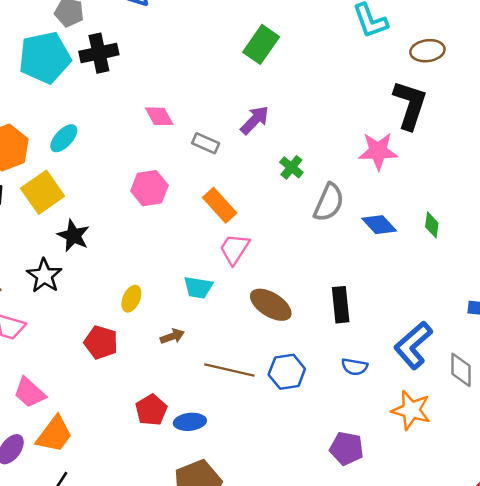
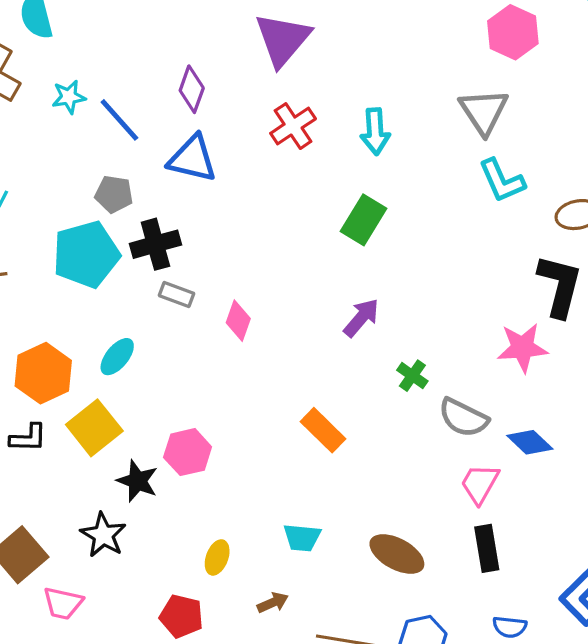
pink diamond: (159, 116) -> (238, 321), turned 52
gray rectangle: (206, 143) -> (176, 294), moved
pink hexagon: (149, 188) -> (188, 452), moved
gray semicircle: (329, 202) -> (463, 418), turned 96
pink trapezoid: (234, 249) -> (480, 484), moved

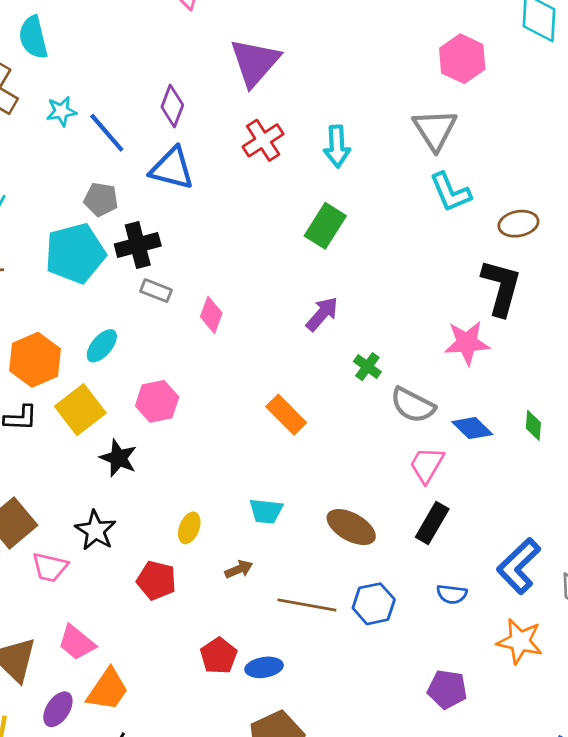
pink hexagon: (188, 452) -> (157, 401), moved
black star: (103, 535) -> (95, 530), moved
black rectangle: (487, 548) -> (432, 523), turned 39

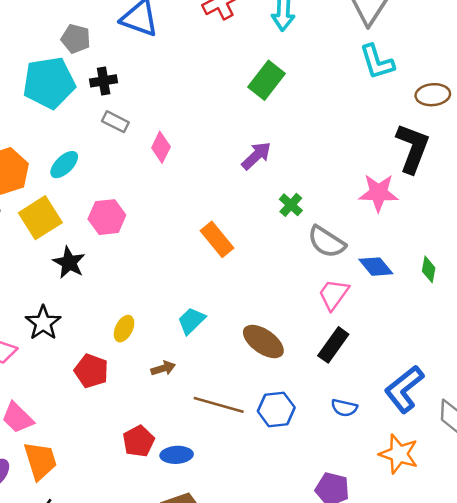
black cross: (138, 245) -> (104, 81), size x0.7
cyan trapezoid: (266, 511) -> (191, 321), turned 124
orange trapezoid: (108, 690) -> (40, 461), turned -57

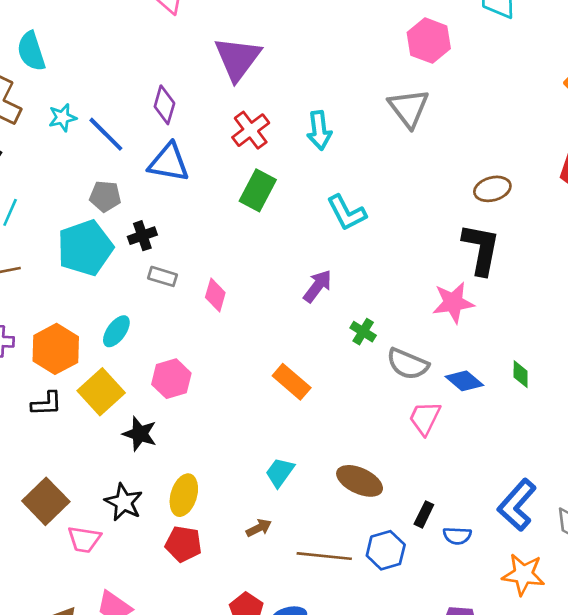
cyan L-shape: (377, 62) -> (346, 213), moved
green rectangle: (266, 80) -> (258, 190), moved
yellow ellipse: (124, 329) -> (184, 495), moved, size x1.4
black rectangle: (333, 345) -> (424, 514), moved, size x0.7

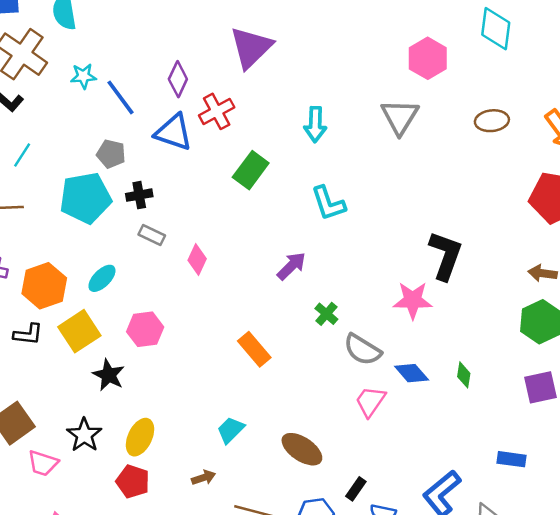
red cross: (251, 130) -> (217, 111), moved
brown ellipse: (492, 189) -> (492, 121), moved

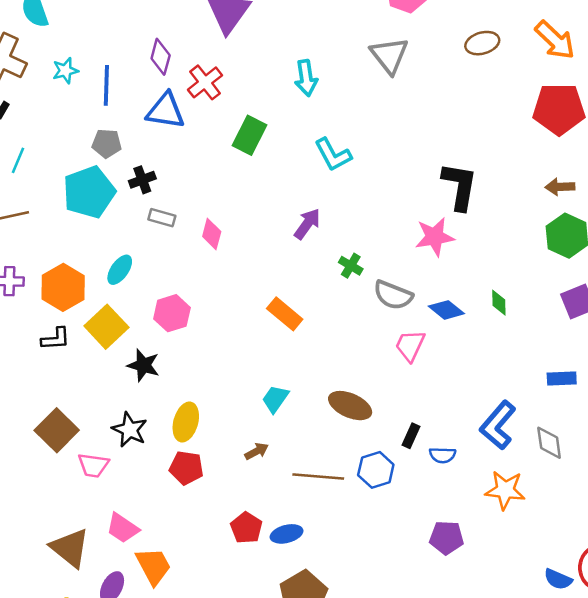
blue line: (120, 97) -> (106, 85), turned 48

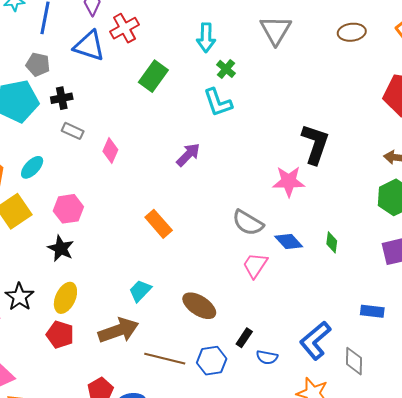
green cross: (351, 266) -> (226, 69), moved
black star: (143, 365) -> (61, 248), moved
brown arrow: (257, 451) -> (118, 330), size x2.0

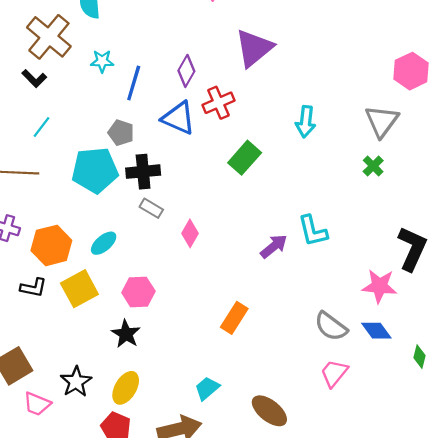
green cross: (226, 69) -> (373, 166), moved
black cross: (62, 98) -> (143, 172), size x1.4
cyan L-shape: (218, 102) -> (313, 231), moved
orange rectangle: (159, 224) -> (234, 318), turned 68
blue diamond: (289, 242) -> (376, 331), moved

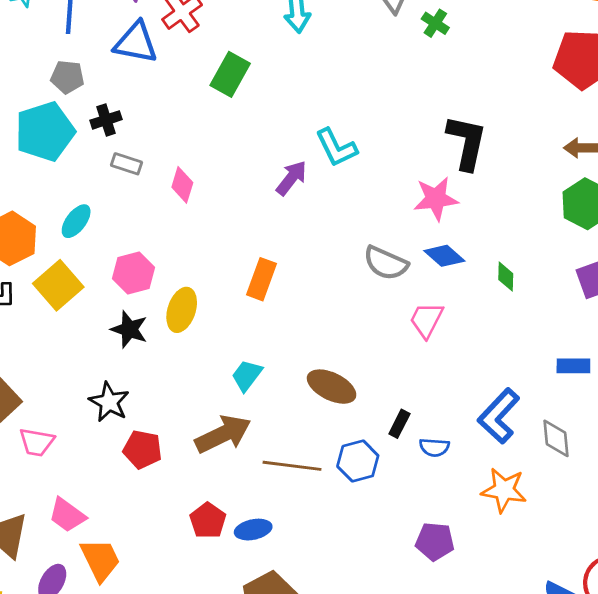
green cross: (373, 166) -> (435, 23), moved
black cross: (143, 172) -> (106, 120), size x0.7
pink trapezoid: (334, 373) -> (426, 320), moved
black star: (76, 382) -> (109, 402), moved
yellow ellipse: (126, 388) -> (182, 310), moved

